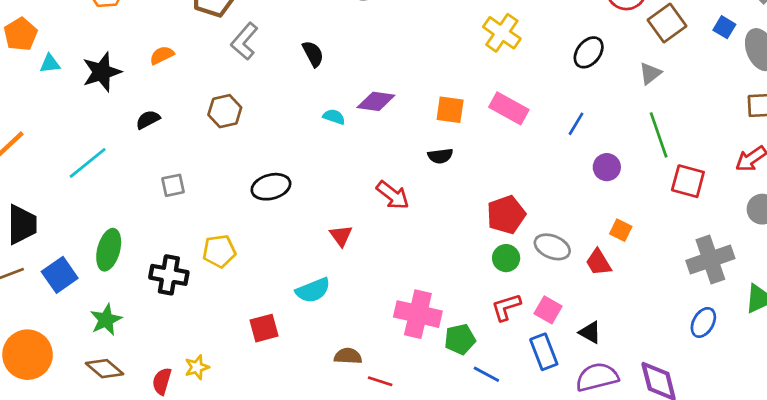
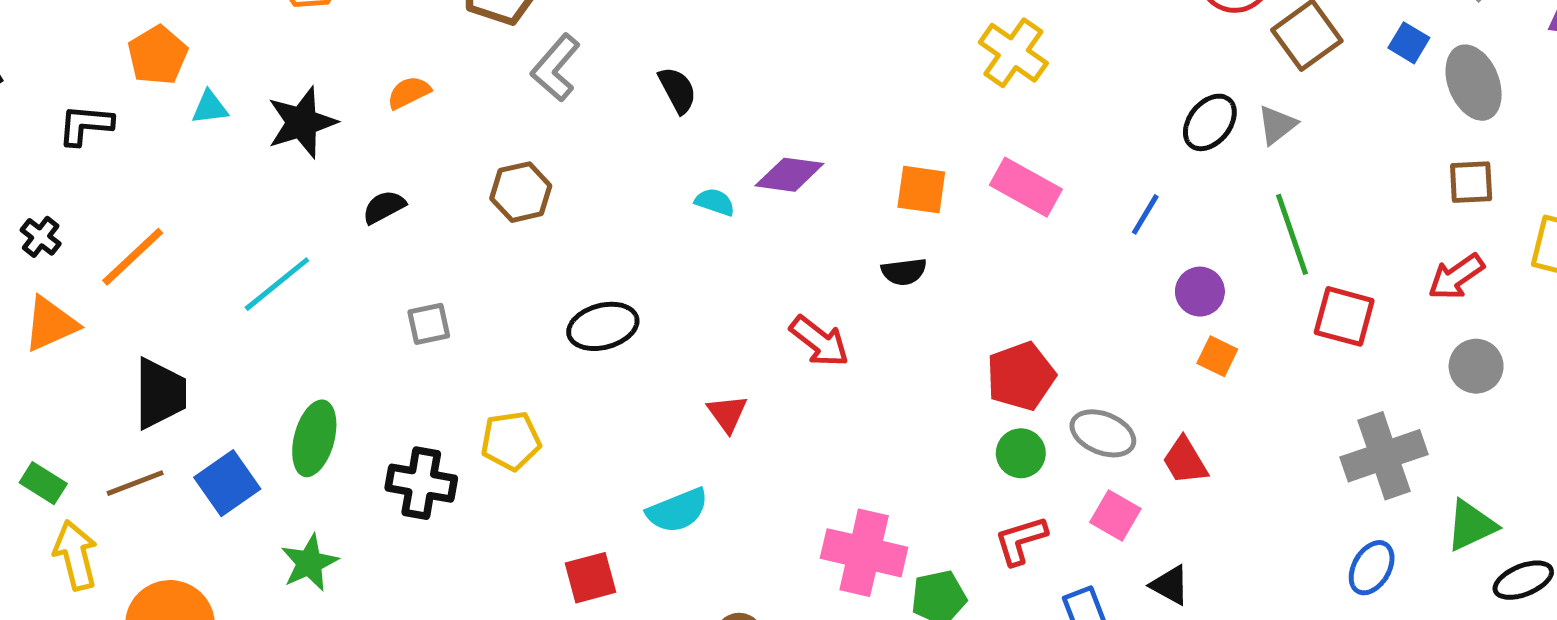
black ellipse: (589, 52) -> (1210, 122), moved
orange square: (621, 230) -> (1217, 356), moved
pink square: (548, 310) -> (1115, 515), moved

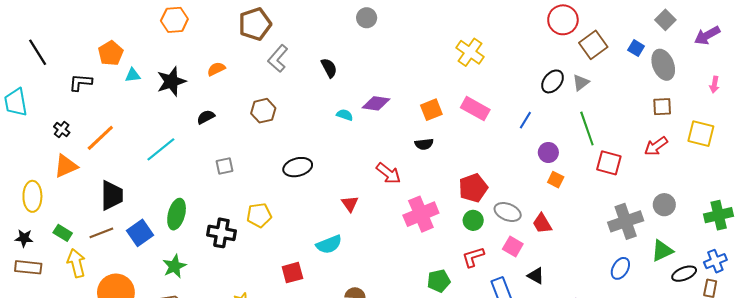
orange square: (921, 190) -> (431, 110), turned -30
gray circle: (1476, 366) -> (664, 205), moved
pink cross: (864, 553) -> (421, 214), moved, turned -36

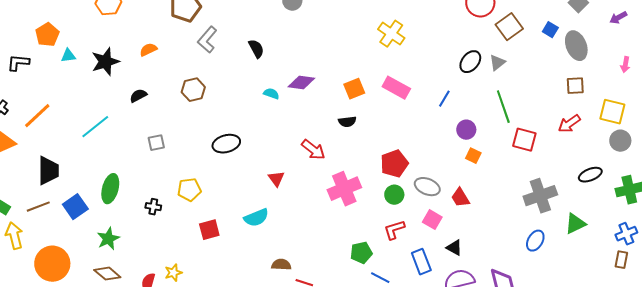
purple arrow: (707, 36) -> (618, 18), size x0.7
gray circle: (664, 205) -> (620, 141), moved
black cross: (221, 233) -> (153, 207), size x0.6
red square: (292, 273) -> (209, 230), moved
black ellipse: (684, 274) -> (590, 175), moved

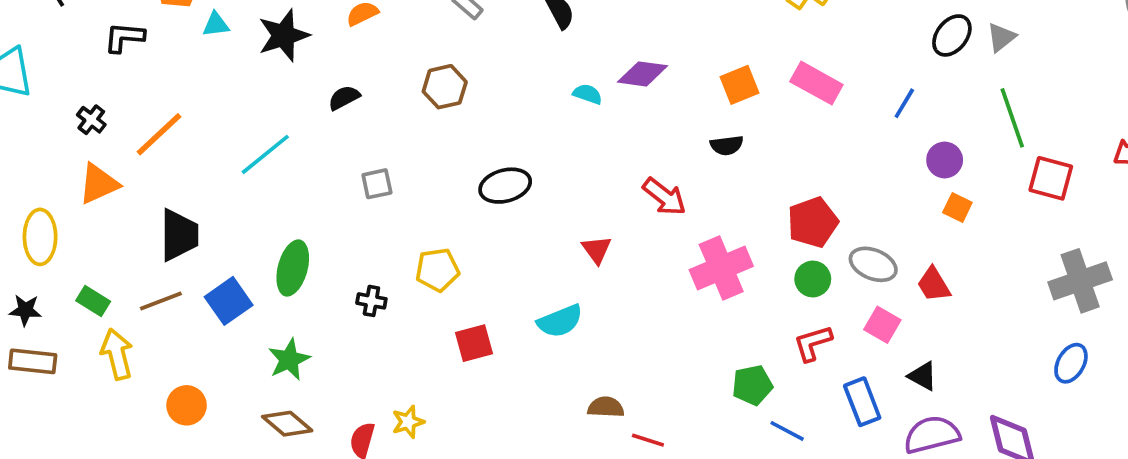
orange circle: (52, 264) -> (187, 405), size x0.6

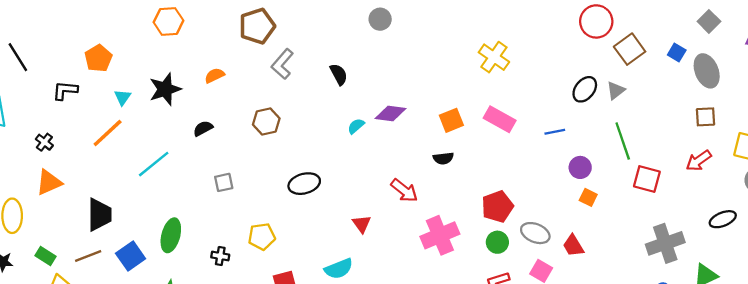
cyan triangle: (216, 24) -> (123, 97), moved, turned -48
cyan semicircle: (588, 94) -> (356, 126), turned -60
blue line: (904, 103) -> (555, 132), turned 48
orange line: (159, 134) -> (108, 133), moved

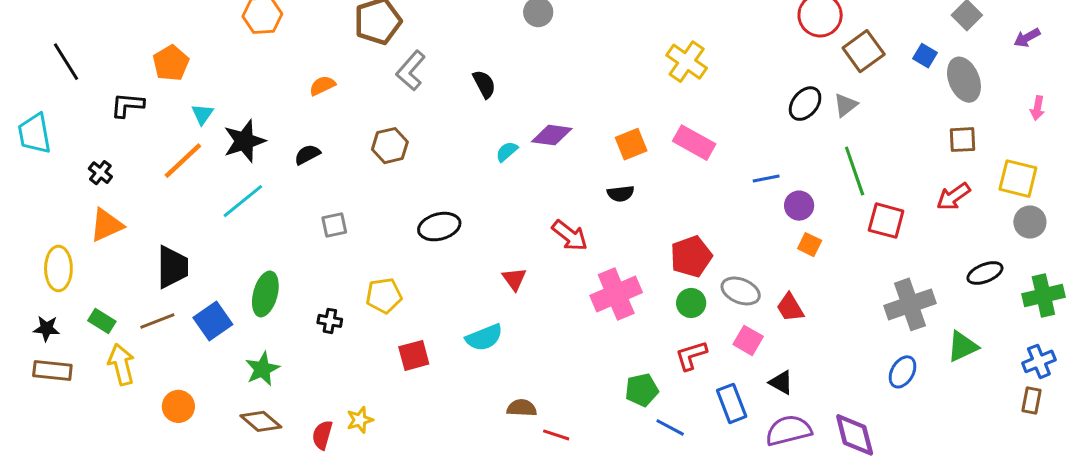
black star: (165, 89) -> (244, 141), moved
blue line: (555, 132) -> (766, 179), moved

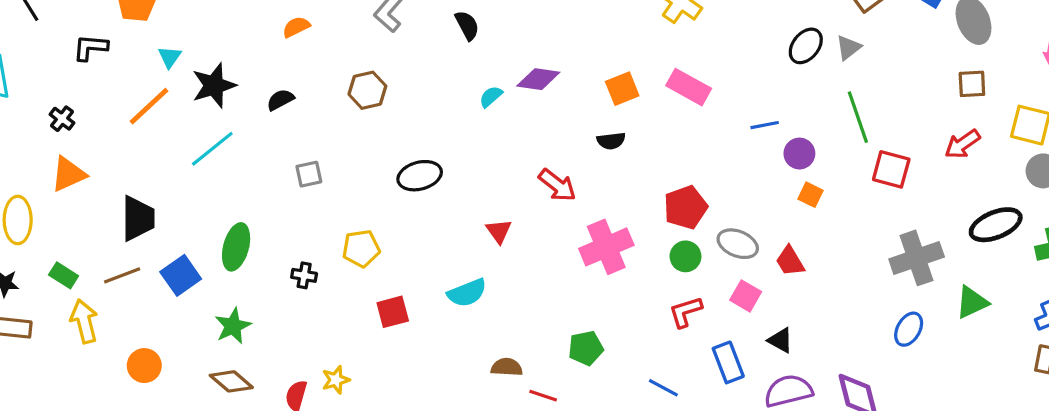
black ellipse: (985, 273) -> (996, 225), size x1.4
green pentagon: (642, 390) -> (586, 348), moved

